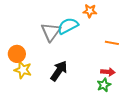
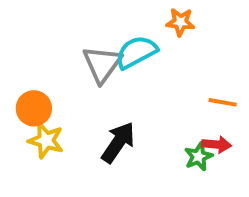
orange line: (112, 43) -> (223, 102), moved
green star: (104, 85) -> (199, 157), moved

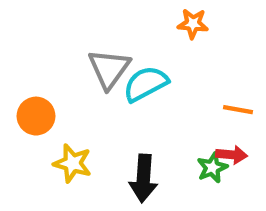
cyan semicircle: (136, 52) -> (146, 84), moved
yellow star: (46, 140) -> (73, 163), moved
black arrow: (118, 142) -> (143, 178), moved, turned 150

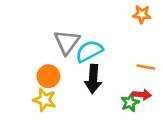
orange star: (193, 24) -> (142, 14), moved
orange circle: (36, 116) -> (48, 76), moved
black arrow: (143, 178) -> (93, 79), moved

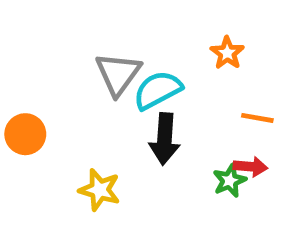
orange star: (142, 14) -> (227, 53), moved, turned 30
orange circle: (48, 76) -> (25, 134), moved
yellow star: (44, 100) -> (100, 190), moved

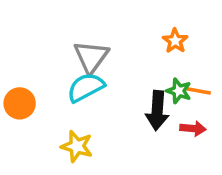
cyan semicircle: (158, 90) -> (86, 87), moved
black arrow: (165, 139) -> (157, 111), moved
green star: (230, 181) -> (179, 91), moved, turned -30

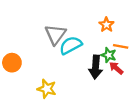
cyan semicircle: (86, 87) -> (71, 45), moved
orange line: (198, 91) -> (121, 46), moved
red arrow: (193, 128) -> (116, 68), moved, turned -144

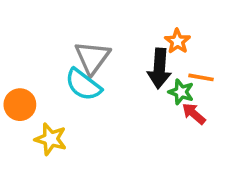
cyan semicircle: (71, 45) -> (83, 85), moved, turned -115
black arrow: (96, 67) -> (159, 68), moved
yellow star: (47, 89) -> (51, 139), moved

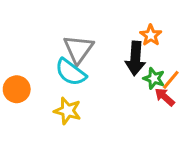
orange line: (201, 77) -> (171, 80), moved, turned -60
yellow star: (51, 139) -> (68, 111), moved

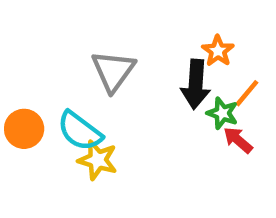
cyan semicircle: (71, 72) -> (80, 131), moved
orange line: (171, 80) -> (247, 93), moved

